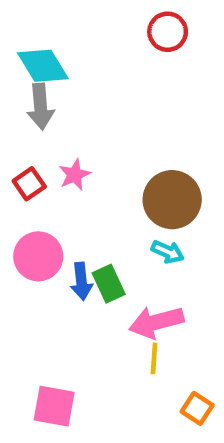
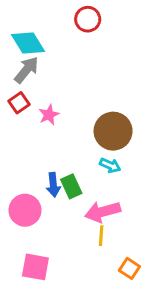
red circle: (168, 32) -> (88, 19), moved
gray arrow: (41, 107) -> (26, 70), turned -136
red square: (29, 184) -> (19, 103), moved
pink circle: (38, 256) -> (25, 210), moved

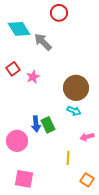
gray arrow: (26, 70) -> (43, 42), moved, turned -84
pink arrow: (103, 212) -> (87, 137), moved, size x0.6

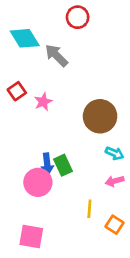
cyan arrow: (74, 111) -> (115, 153), moved
pink circle: (17, 141) -> (38, 182), moved
orange square: (87, 180) -> (115, 225), moved

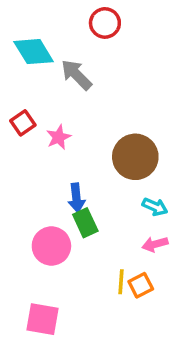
blue arrow: (47, 164) -> (76, 198), moved
orange square: (115, 225) -> (141, 285), moved, turned 30

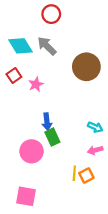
red circle: (105, 23) -> (51, 14), moved
cyan diamond: (34, 52) -> (21, 46), moved
brown circle: (135, 157) -> (86, 67), moved

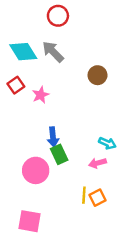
brown circle: (86, 67) -> (98, 75), size x0.6
pink arrow: (95, 150) -> (98, 163), moved

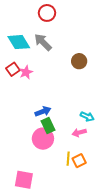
pink star: (41, 95) -> (26, 72), moved
blue arrow: (53, 137) -> (43, 111), turned -105
pink circle: (36, 170) -> (43, 139), moved

